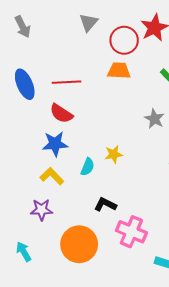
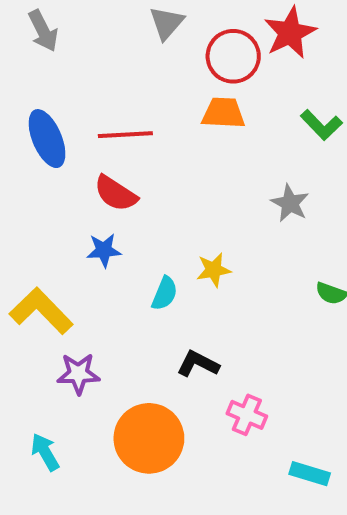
blue star: (55, 144) -> (104, 250), size x0.7
yellow L-shape: (52, 176) -> (41, 311), moved, size x1.4
pink cross: (131, 232) -> (247, 415), size x0.7

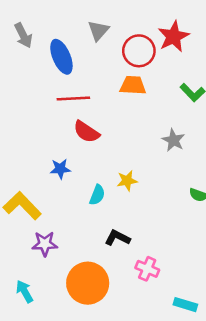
blue ellipse: (47, 139) -> (61, 57), moved
red semicircle: (116, 193) -> (86, 132), moved

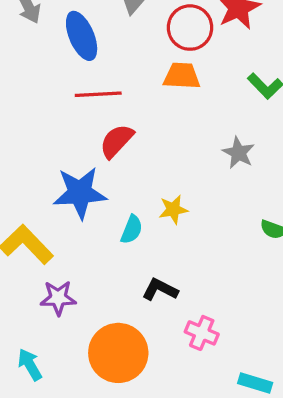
red semicircle: (86, 132) -> (117, 141), turned 100
blue star: (60, 169) -> (80, 193), size x1.8

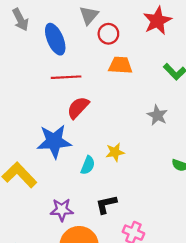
red circle: (190, 28) -> (108, 34), moved, size x0.7
black L-shape: (160, 290) -> (106, 204), turned -40
purple star: (58, 298) -> (62, 210), moved

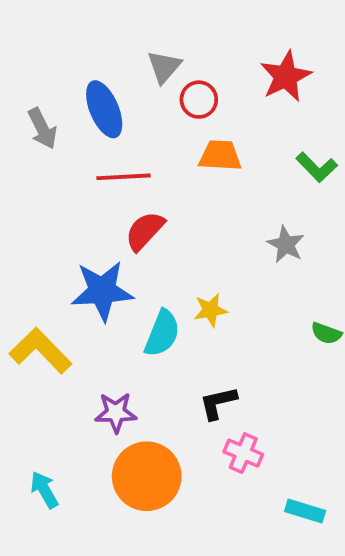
gray arrow: (20, 20) -> (42, 129), moved
cyan semicircle: (88, 165) -> (162, 333), size x1.4
black L-shape: (106, 204) -> (218, 403), moved

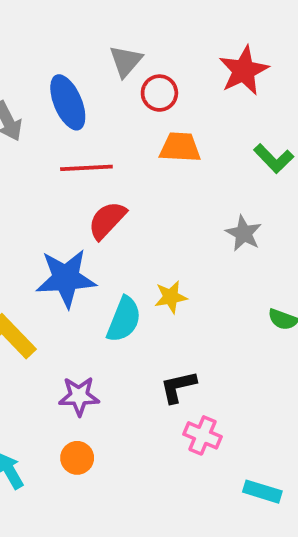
orange circle: (147, 476) -> (77, 458), moved, size x0.5

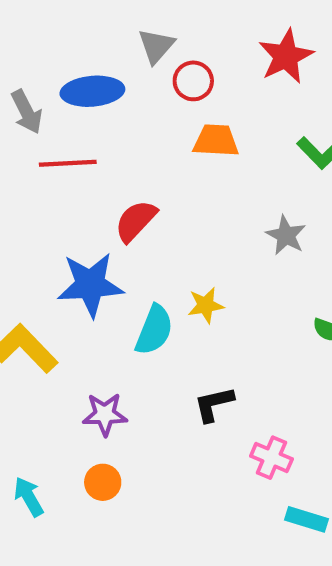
blue ellipse: (68, 102) -> (92, 91), turned -72
red line: (86, 168) -> (68, 163), moved
pink cross: (202, 435) -> (271, 458), moved

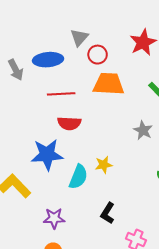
orange trapezoid: (216, 141) -> (109, 84), size x1.4
red line: (68, 163) -> (61, 94), moved
red semicircle: (136, 221) -> (69, 123), turned -130
black L-shape: (214, 404) -> (108, 213), turned -45

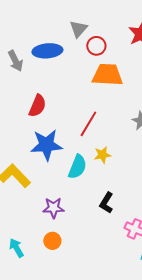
red line: (61, 94) -> (88, 124), moved, turned -56
red semicircle: (69, 123) -> (37, 106), moved, turned -70

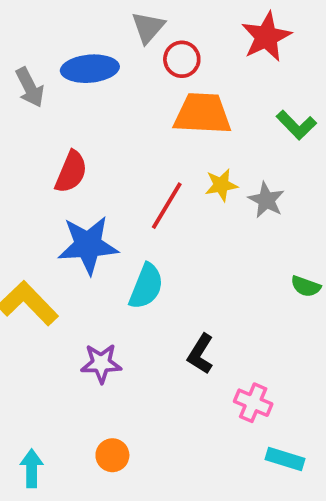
yellow star: (102, 155) -> (221, 185), moved
orange circle: (52, 241) -> (112, 455), moved
cyan arrow: (16, 248) -> (32, 468), moved, turned 30

